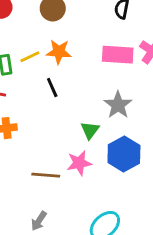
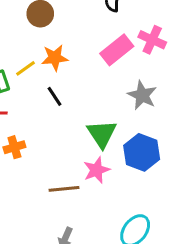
pink rectangle: (118, 55) -> (117, 50), turned -32
gray star: (118, 105) -> (142, 95), moved
green triangle: (90, 130) -> (102, 134), size x1.5

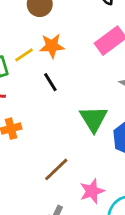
pink star: (97, 170) -> (92, 191), moved
brown line: (64, 189) -> (56, 169), turned -40

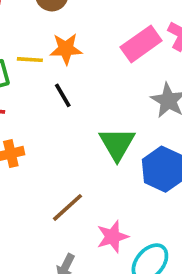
yellow line: (24, 55) -> (30, 60), turned 36

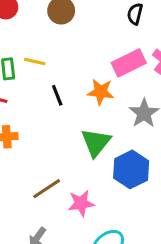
orange star: (66, 49) -> (101, 92), moved
pink star: (113, 237) -> (81, 203), moved

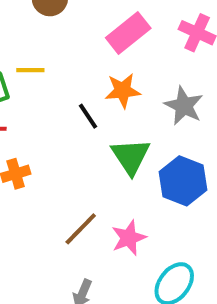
pink rectangle: (129, 63) -> (128, 33), moved
black line: (57, 95) -> (88, 116), moved

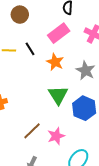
orange star: (123, 91) -> (55, 62), turned 30
black line: (88, 116) -> (30, 49), moved

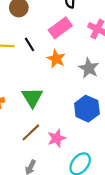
green triangle: (58, 95) -> (32, 97), moved

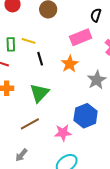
black line: (30, 44) -> (40, 59), moved
pink star: (57, 138) -> (63, 133), moved

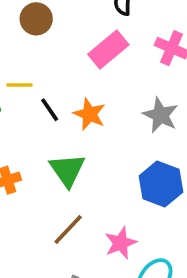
orange star: (70, 64) -> (90, 114), moved
pink star: (63, 133) -> (121, 243), moved

